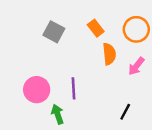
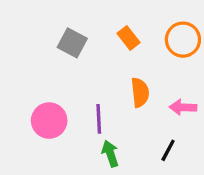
orange semicircle: (109, 54) -> (140, 92), moved
pink arrow: (136, 66) -> (183, 107), moved, turned 54
green arrow: (58, 114) -> (110, 154), moved

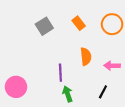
gray square: (72, 43) -> (44, 26), turned 30
pink circle: (49, 121) -> (16, 87), moved

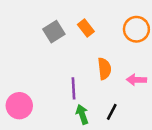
orange rectangle: (79, 23) -> (86, 28), moved
black line: (103, 92) -> (112, 112), moved

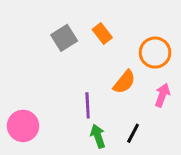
orange circle: (136, 29) -> (155, 53), moved
orange semicircle: (104, 69) -> (124, 82), turned 45
pink arrow: (136, 80) -> (162, 95), turned 108

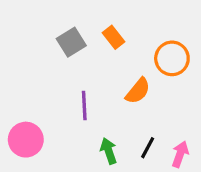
pink arrow: (162, 95) -> (180, 154), moved
purple line: (88, 105) -> (84, 105), moved

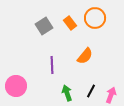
orange circle: (172, 58) -> (95, 18), moved

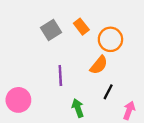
orange circle: (95, 18) -> (110, 39), moved
black line: (91, 91) -> (108, 92), moved

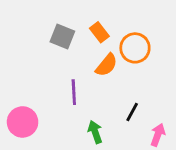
gray square: (51, 30) -> (62, 37), turned -36
orange semicircle: (99, 65) -> (107, 65), moved

